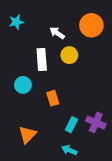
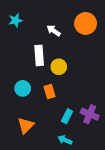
yellow circle: (69, 55) -> (59, 67), moved
cyan circle: (23, 85) -> (23, 88), moved

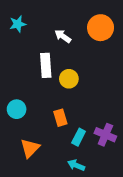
cyan circle: (23, 88) -> (17, 109), moved
orange rectangle: (49, 91) -> (60, 118), moved

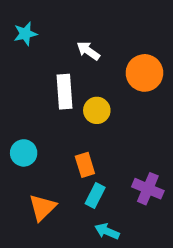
orange circle: (101, 28) -> (144, 73), moved
cyan rectangle: (79, 137) -> (95, 196), moved

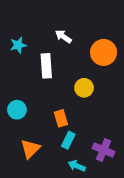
cyan star: (25, 34) -> (18, 45), moved
yellow circle: (97, 110) -> (84, 88), moved
purple cross: (148, 189) -> (104, 150), moved

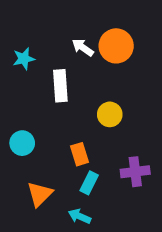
orange circle: (104, 52) -> (116, 46), moved
purple cross: (104, 150) -> (135, 172), moved, turned -30
cyan arrow: (77, 166) -> (80, 216), moved

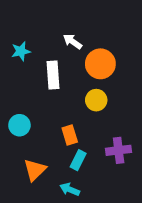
orange circle: (116, 46) -> (100, 64), moved

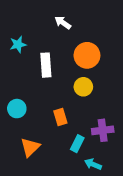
white arrow: (72, 42) -> (63, 23), moved
cyan rectangle: (78, 160) -> (77, 144), moved
cyan arrow: (70, 189) -> (93, 164), moved

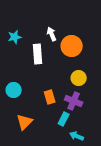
white arrow: (63, 23) -> (52, 34), moved, turned 32
yellow circle: (83, 87) -> (79, 78), moved
purple cross: (103, 130) -> (74, 101), moved, turned 30

